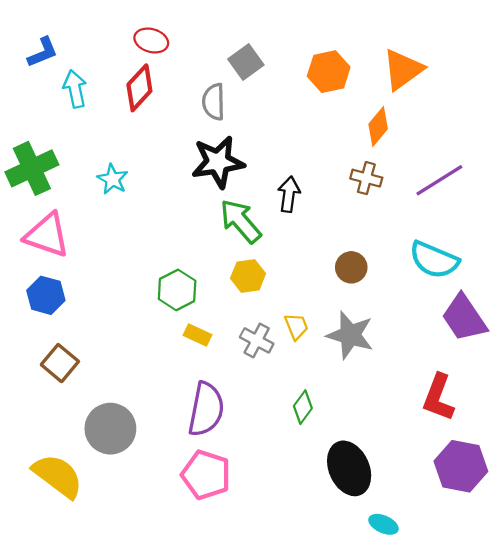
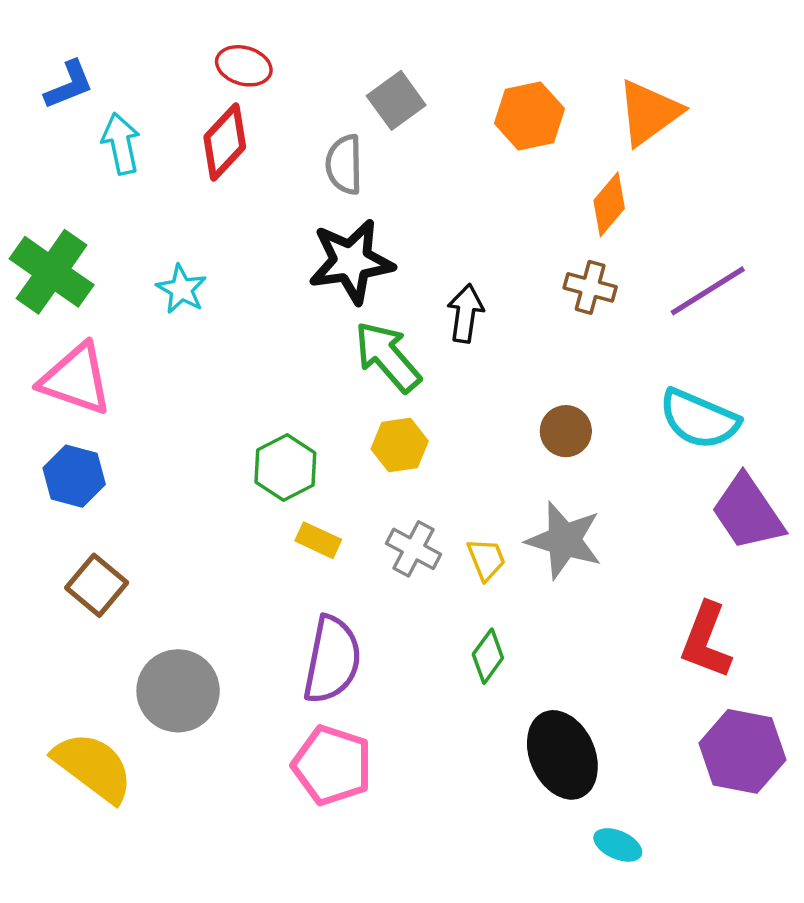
green cross: (32, 168) -> (52, 272), turned -30
yellow trapezoid: (296, 326) -> (486, 559), moved

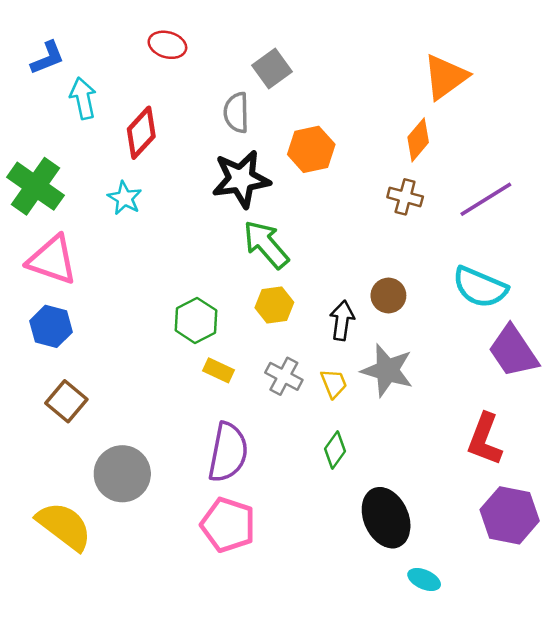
orange hexagon: (529, 116) -> (311, 149), moved
red diamond: (225, 142) -> (141, 133), moved
black arrow: (465, 313) -> (342, 320), moved

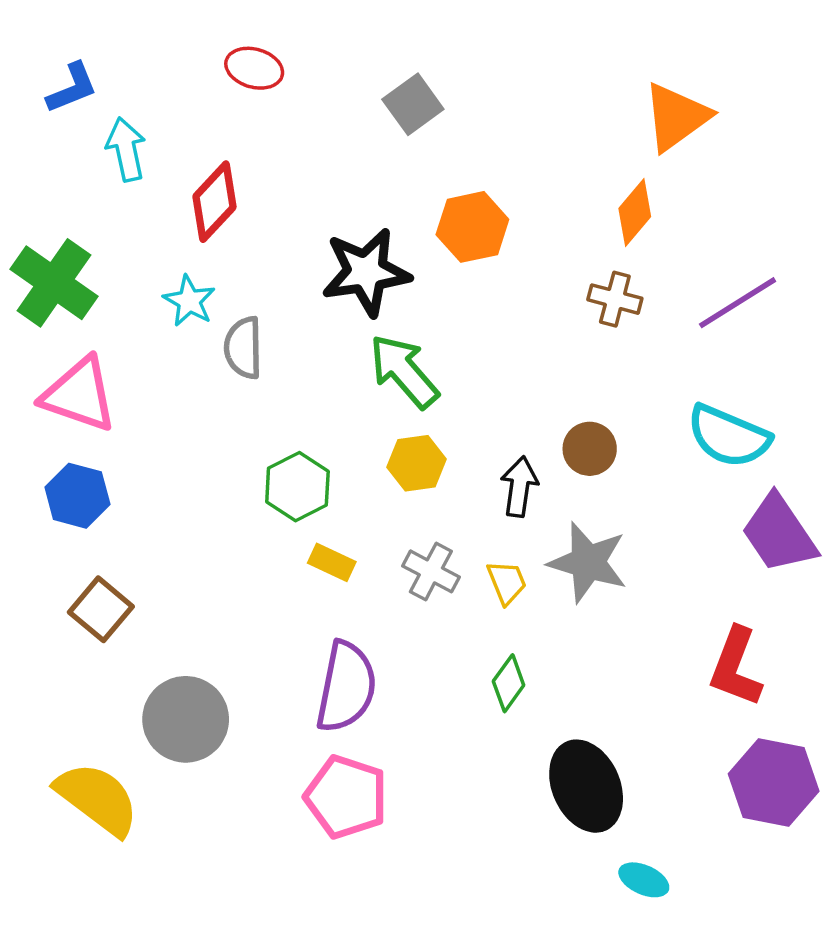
gray semicircle: (236, 113) -> (243, 348), moved

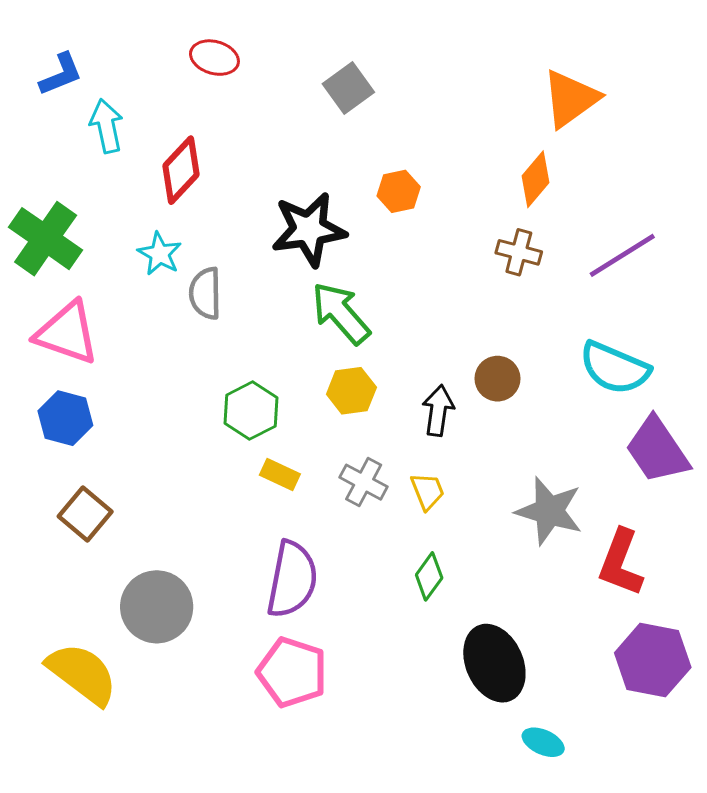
orange hexagon: (472, 227) -> (399, 191), size x0.7
gray star: (588, 562) -> (549, 511), moved

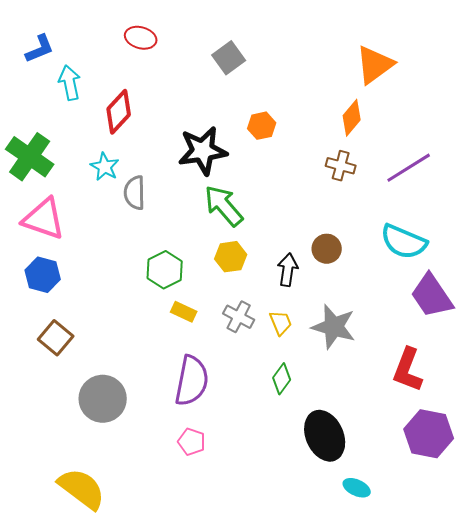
gray star: (549, 511) -> (334, 327), moved
pink pentagon: (292, 672) -> (192, 442), size x0.6
yellow semicircle: (82, 674) -> (82, 489), moved

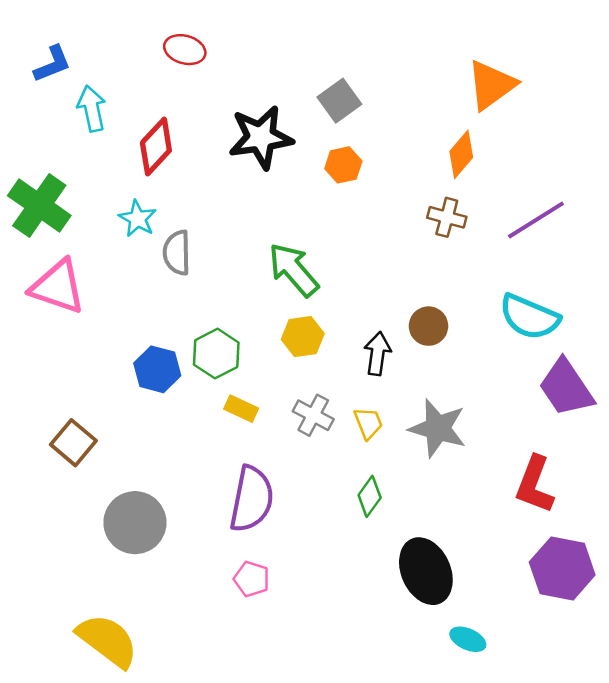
gray square: (229, 58) -> (339, 101), moved
black star: (203, 151) -> (261, 137), moved
blue hexagon: (43, 275) -> (157, 369), moved

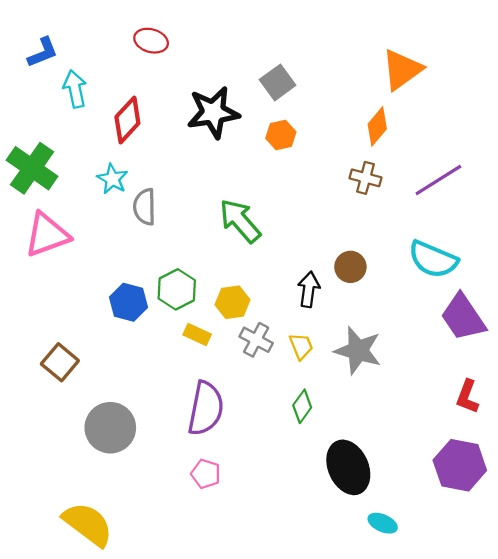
pink triangle: (58, 287) -> (47, 235), turned -39
yellow hexagon: (303, 337) -> (233, 302), moved
red L-shape: (535, 485) -> (467, 397), moved, size x0.7

